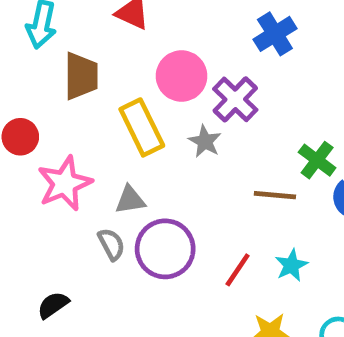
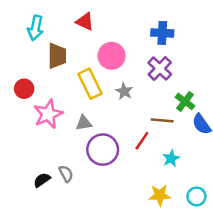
blue cross: (275, 34) -> (162, 33), turned 35
purple cross: (235, 99) -> (160, 68), moved
gray semicircle: (111, 244) -> (66, 174), moved
red line: (238, 270) -> (142, 141), moved

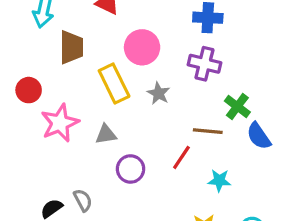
purple cross: (160, 68) -> (204, 64), turned -30
purple circle: (103, 150) -> (131, 169), size x0.7
cyan star: (171, 158) -> (219, 180), turned 30

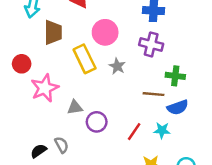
green cross: (237, 106) -> (175, 76), turned -30
gray triangle: (106, 134) -> (75, 107), moved
blue semicircle: (259, 136) -> (178, 107), moved, turned -75
red line: (181, 157) -> (134, 132), moved

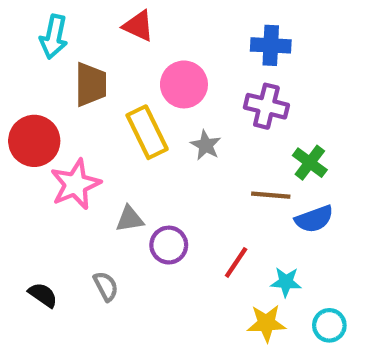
red circle: (22, 64) -> (34, 141), size x1.5
green cross: (175, 76) -> (310, 163), turned 30
cyan star: (162, 130) -> (286, 282), moved
black semicircle: (39, 151) -> (43, 295), moved, turned 70

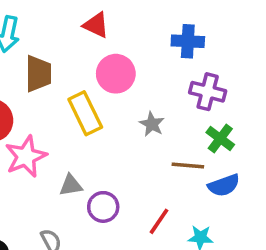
red triangle: (138, 26) -> (96, 25), moved
purple cross: (266, 106) -> (208, 92), moved
gray star: (206, 145) -> (152, 124), moved

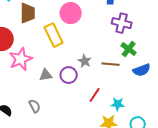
gray star: (152, 124) -> (85, 61), moved
blue semicircle: (224, 185) -> (142, 70), moved
purple circle: (103, 207) -> (69, 75), moved

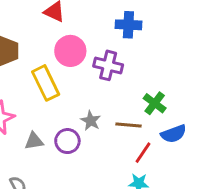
purple cross: (122, 23) -> (108, 65), moved
red line: (95, 95) -> (143, 153), moved

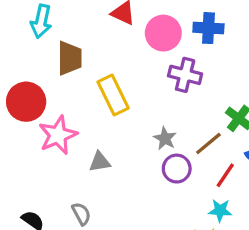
pink circle: (70, 51) -> (163, 33), moved
brown line: (128, 125) -> (208, 143), turned -45
purple circle: (67, 141) -> (177, 169), moved

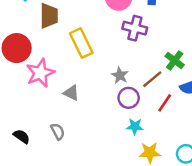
gray triangle: (100, 162) -> (71, 93), turned 35
cyan star: (220, 210) -> (135, 126), moved

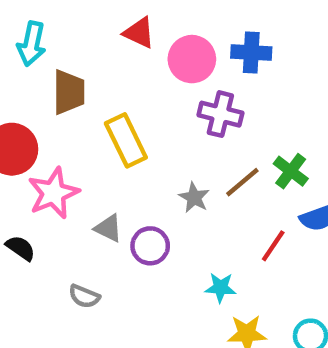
brown line: (152, 79) -> (242, 182), moved
purple circle: (129, 98) -> (150, 246), moved
gray semicircle: (58, 131) -> (84, 296), turned 140
black semicircle: (22, 136) -> (21, 248), moved

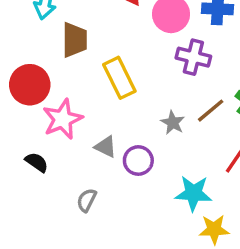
cyan star: (220, 288) -> (193, 193), size x1.5
gray semicircle: (84, 296) -> (87, 200), turned 95

